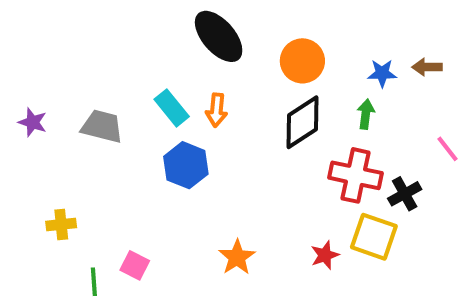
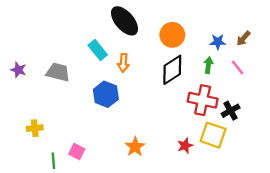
brown arrow: (427, 67) -> (243, 38), turned -49
cyan rectangle: (172, 108) -> (98, 50), moved
pink line: (448, 149) -> (238, 67), moved

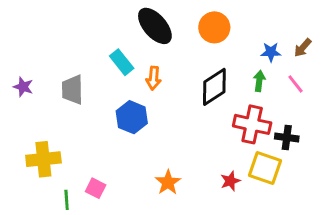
orange circle: (172, 35) -> (214, 27), moved
gray trapezoid: (58, 72) -> (72, 90), turned -105
black cross: (231, 111) -> (287, 137), turned 36
yellow cross: (35, 128) -> (43, 159), size x1.6

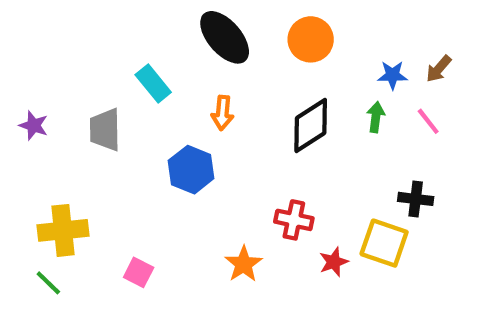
cyan rectangle: (122, 62) -> (153, 84), moved
red cross: (252, 124) -> (294, 220), moved, size x0.7
green line: (67, 200) -> (48, 283), moved, turned -42

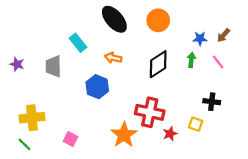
orange arrow: (222, 113) -> (113, 58), turned 98
red cross: (294, 220) -> (150, 112), size x1.5
yellow square: (384, 243) -> (196, 124), size x0.6
orange star: (243, 264) -> (124, 135), size x1.4

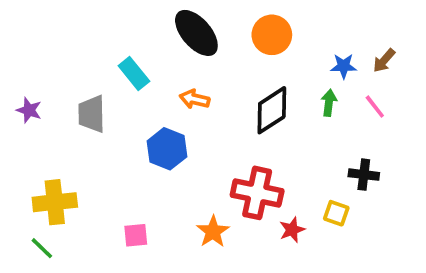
orange star: (124, 135) -> (213, 232), size x0.7
pink square: (70, 139) -> (136, 235), moved, turned -32

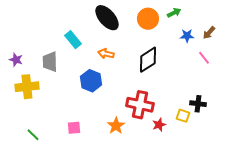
green arrow: (329, 103) -> (174, 13), moved, turned 56
black cross: (364, 175) -> (198, 104), moved
yellow cross: (55, 202) -> (27, 87), moved
green line: (42, 248) -> (33, 135), moved

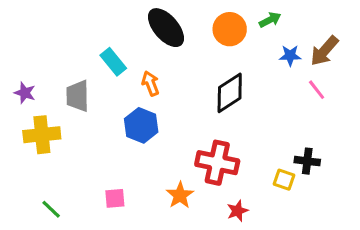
brown arrow: (209, 33) -> (324, 51), size x1.5
orange arrow: (106, 54) -> (150, 83), moved, turned 56
red star: (159, 125) -> (237, 211), moved

